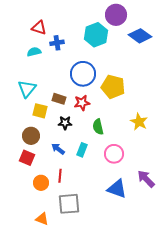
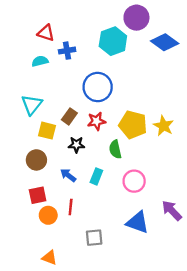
yellow pentagon: (113, 87) -> (133, 125), moved
brown rectangle: (59, 99) -> (69, 116), turned -72
yellow star: (139, 122) -> (164, 126), moved
red square: (27, 158) -> (38, 195), moved, turned -35
gray square: (69, 204) -> (94, 238), moved, size x0.7

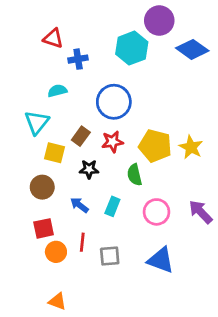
cyan semicircle: (40, 61) -> (57, 91), moved
purple arrow: (172, 211) -> (201, 212), moved
gray square: (94, 238) -> (110, 256), moved

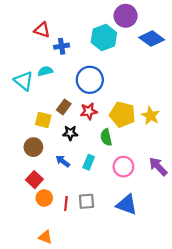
cyan triangle: (37, 122) -> (24, 81), moved, turned -30
red square: (44, 228) -> (34, 180), turned -35
red line: (82, 242) -> (66, 203), moved

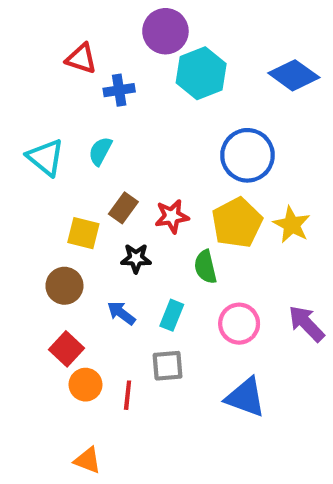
purple circle: (126, 16) -> (165, 31), moved
cyan semicircle: (45, 71) -> (100, 151), moved, turned -48
blue circle: (90, 80) -> (247, 155), moved
yellow pentagon: (122, 115) -> (237, 223), turned 30
gray square: (87, 201) -> (168, 366), moved

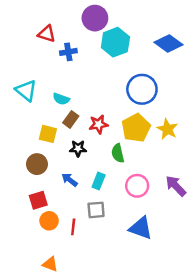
cyan semicircle: (100, 151) -> (61, 99), moved, turned -98
red square: (67, 349) -> (38, 200), turned 30

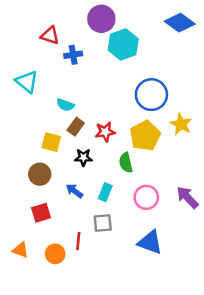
blue diamond: (168, 43) -> (180, 23), moved
cyan triangle: (26, 90) -> (27, 82), moved
yellow star: (167, 129) -> (181, 124), moved
orange circle: (49, 221) -> (55, 254), moved
orange triangle: (50, 264) -> (20, 250), moved

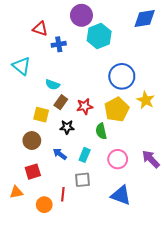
blue diamond: (180, 23) -> (145, 18), turned -45
orange triangle: (20, 250) -> (16, 192), moved, turned -32

